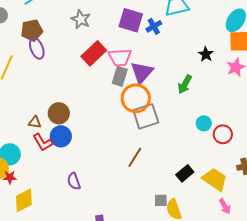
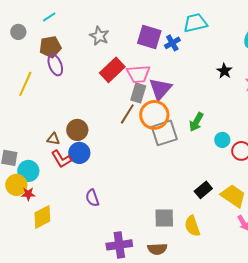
green arrow: (185, 84) -> (196, 122), moved
brown line: (135, 157) -> (127, 114), moved
gray square: (161, 200) -> (164, 218), moved, size x1.5

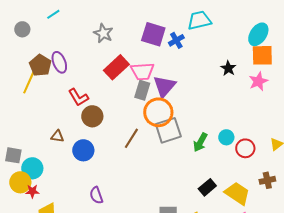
brown pentagon: (50, 47) -> (40, 65), moved, turned -30
brown line: (127, 114) -> (131, 138), moved
green arrow: (196, 122) -> (200, 142), moved
brown circle: (77, 130) -> (92, 116), moved
red L-shape: (61, 159) -> (78, 97), moved

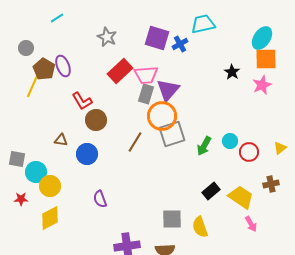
gray circle: (22, 29) -> (26, 48), moved
yellow circle: (20, 182) -> (50, 186), moved
red star: (32, 191) -> (21, 199), moved

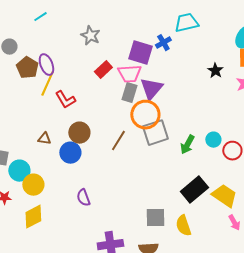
purple square: (157, 38) -> (140, 53), moved
red rectangle: (120, 71) -> (103, 70), size x0.7
yellow line: (33, 85) -> (47, 84), moved
brown circle: (96, 120) -> (79, 133), moved
black rectangle: (211, 191) -> (194, 190), size x1.5

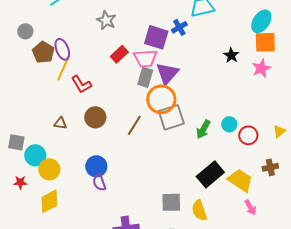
blue circle: (70, 153) -> (96, 166), moved

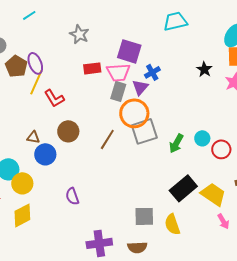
blue cross: (179, 27) -> (152, 72), moved
red rectangle: (119, 54) -> (92, 68), turned 36
purple triangle: (167, 73) -> (140, 87), size x0.7
blue circle: (96, 166) -> (45, 154), moved

